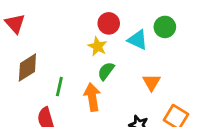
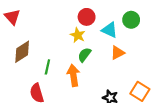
orange triangle: (151, 82) -> (118, 53), moved, turned 32

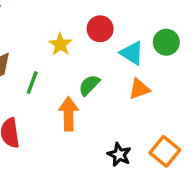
yellow star: (78, 35) -> (60, 44), moved
green line: (47, 67) -> (32, 83), moved

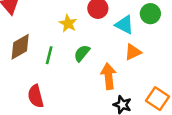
green semicircle: (89, 85) -> (82, 53), moved
orange arrow: (69, 114) -> (109, 76), moved

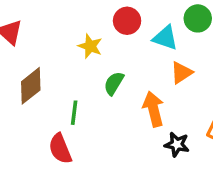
green line: (49, 55) -> (74, 113), moved

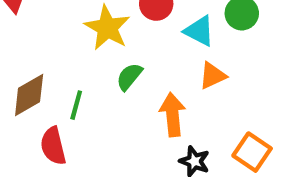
yellow star: (90, 46) -> (107, 28), size x1.5
brown diamond: (31, 86) -> (29, 95), moved

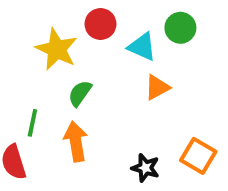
orange arrow: (172, 115) -> (76, 141), moved

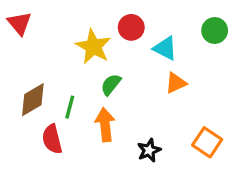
green circle: (180, 28) -> (215, 30), moved
black star: (145, 168) -> (149, 150), moved, turned 30

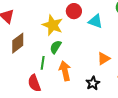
orange triangle: (176, 83) -> (104, 59), moved
green semicircle: (111, 85) -> (56, 47), moved
brown diamond: (33, 100) -> (18, 43), moved

